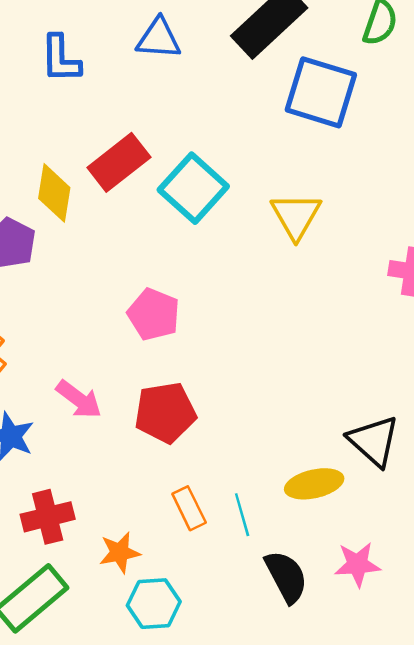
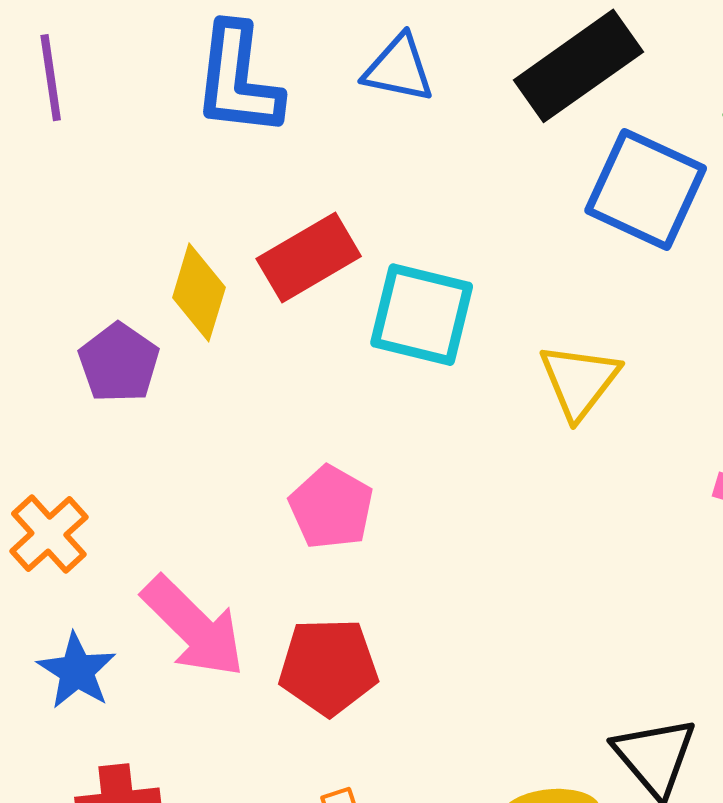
blue L-shape: (61, 59) -> (238, 80), size x1.4
cyan square: (193, 188) -> (422, 315), turned -36
pink arrow: (79, 399) -> (194, 627), size x1.5

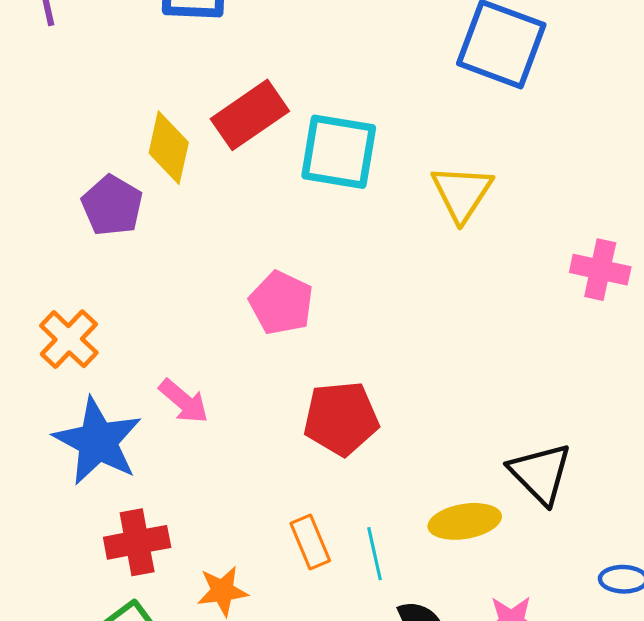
pink arrow: (194, 627) -> (184, 401), size x0.6
red pentagon: (328, 667) -> (341, 418), moved
blue star: (77, 671) -> (98, 441), size x1.5

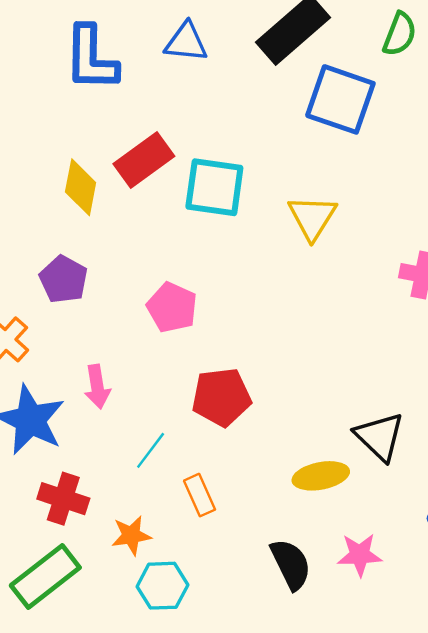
purple pentagon: (112, 205) -> (64, 279), moved
pink arrow: (184, 401) -> (97, 387), turned 42
red cross: (137, 542) -> (63, 499), turned 30
cyan line: (374, 554) -> (151, 450), moved, turned 51

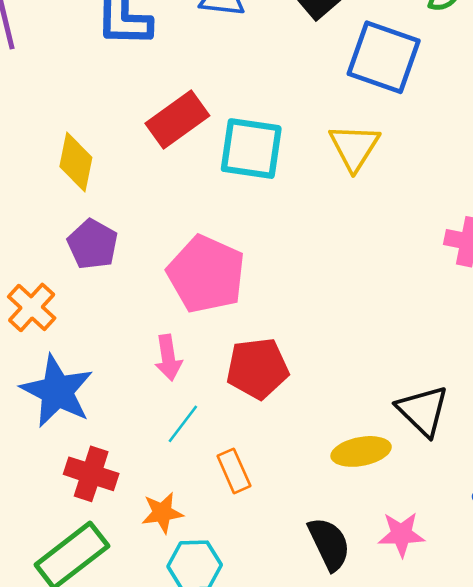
yellow diamond: (81, 187) -> (76, 162), moved
yellow triangle: (312, 217) -> (354, 147), moved
pink pentagon: (172, 307) -> (206, 274), size x1.5
pink arrow: (97, 387) -> (168, 358), moved

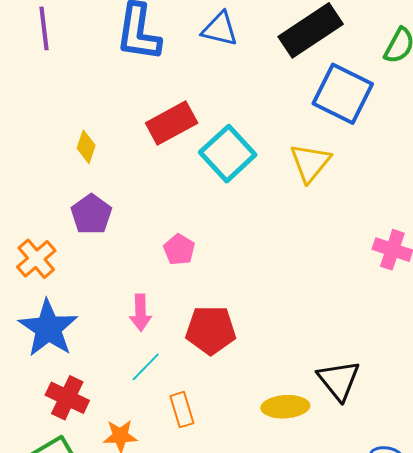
cyan square: (251, 149) -> (228, 154), turned 32
yellow diamond: (76, 162) -> (86, 147), size x0.7
pink pentagon: (206, 274) -> (179, 250), size x0.5

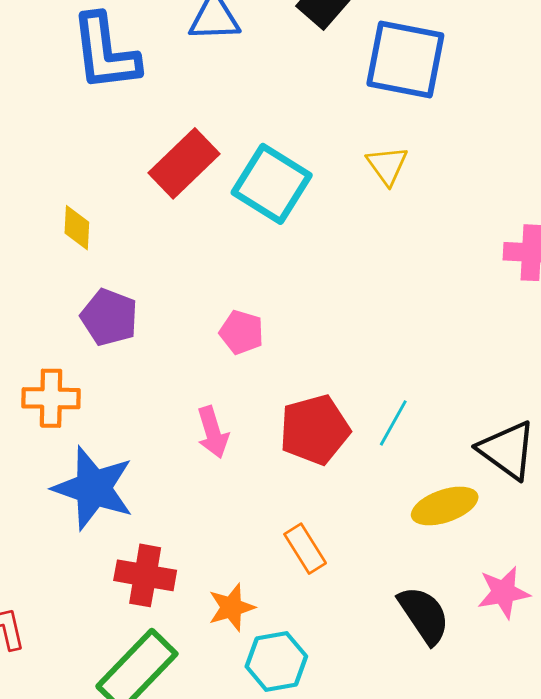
yellow triangle: (310, 163) -> (387, 165), size x0.7
orange cross: (36, 259) -> (51, 398), turned -33
cyan line: (146, 367) -> (393, 423), moved

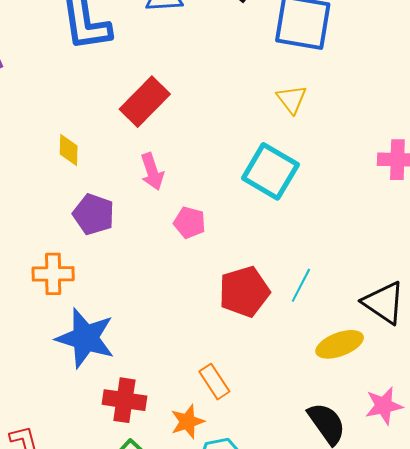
cyan square: (272, 184) -> (270, 171), moved
pink arrow: (213, 432) -> (152, 172), moved
orange rectangle: (305, 549) -> (214, 382), moved

